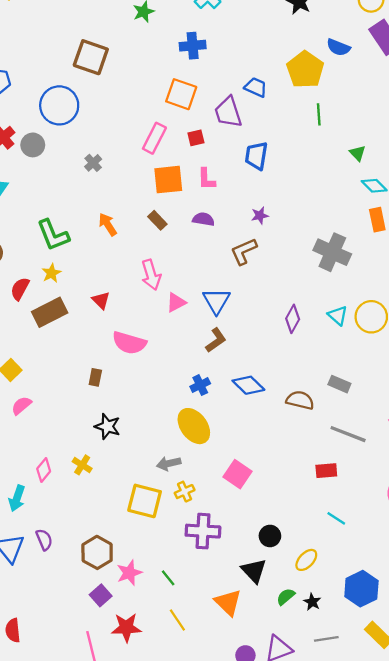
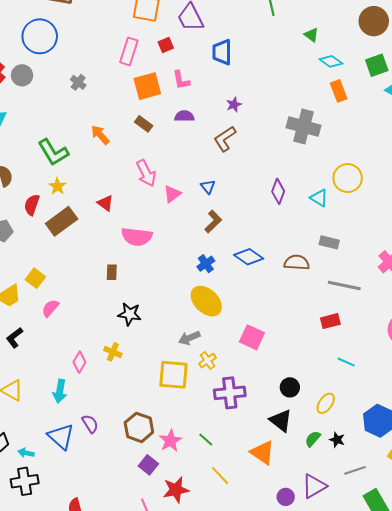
blue triangle: (217, 301) -> (208, 187), size x0.6
cyan triangle: (338, 315) -> (319, 198), moved

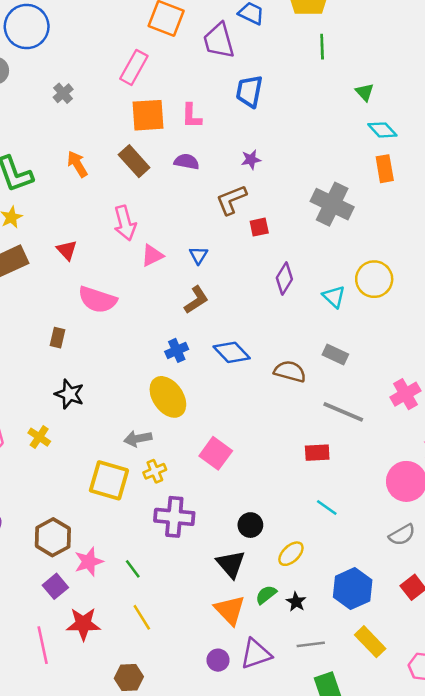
red square: (166, 45) -> (259, 227), moved
brown rectangle: (144, 124) -> (134, 161), size x1.4
orange triangle: (262, 453) -> (230, 610), moved

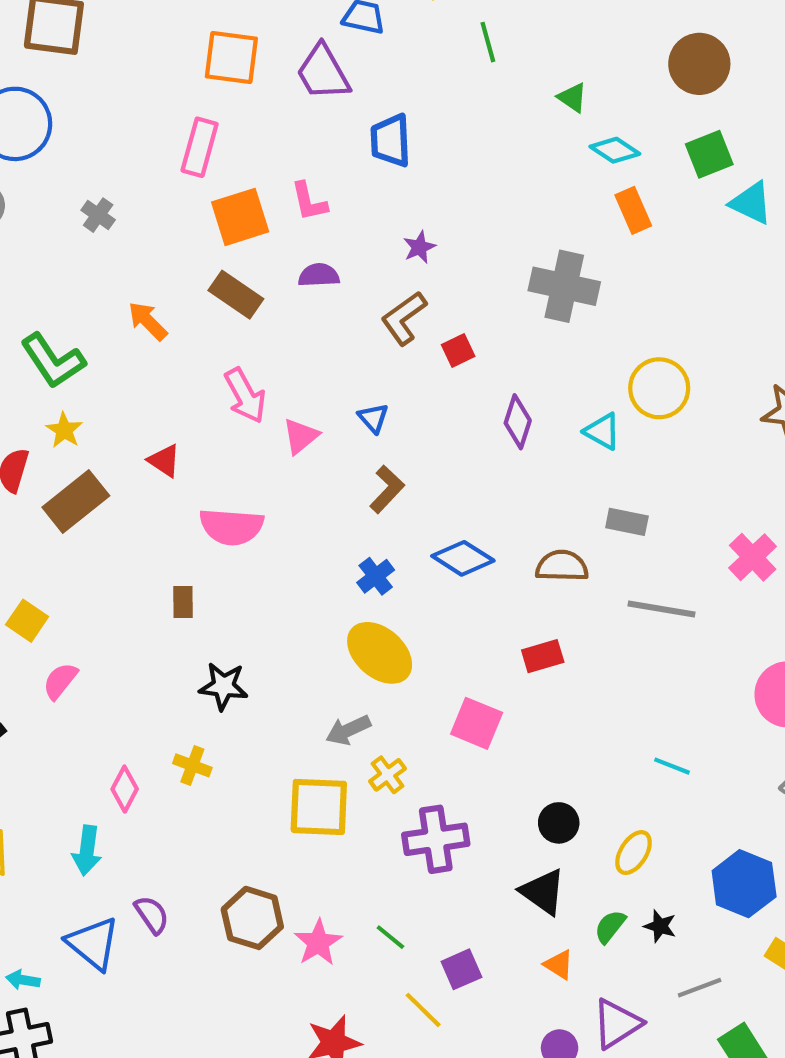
red rectangle: (317, 453) -> (543, 656), moved
purple square: (55, 586) -> (461, 969), moved, turned 30
orange triangle: (230, 610) -> (559, 965), size x0.6

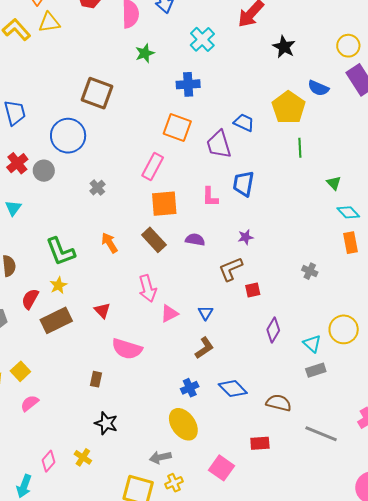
pink L-shape: (309, 201) -> (210, 197), moved
gray cross: (564, 286) -> (310, 271), size x0.5
gray rectangle: (627, 522) -> (316, 370), moved, turned -42

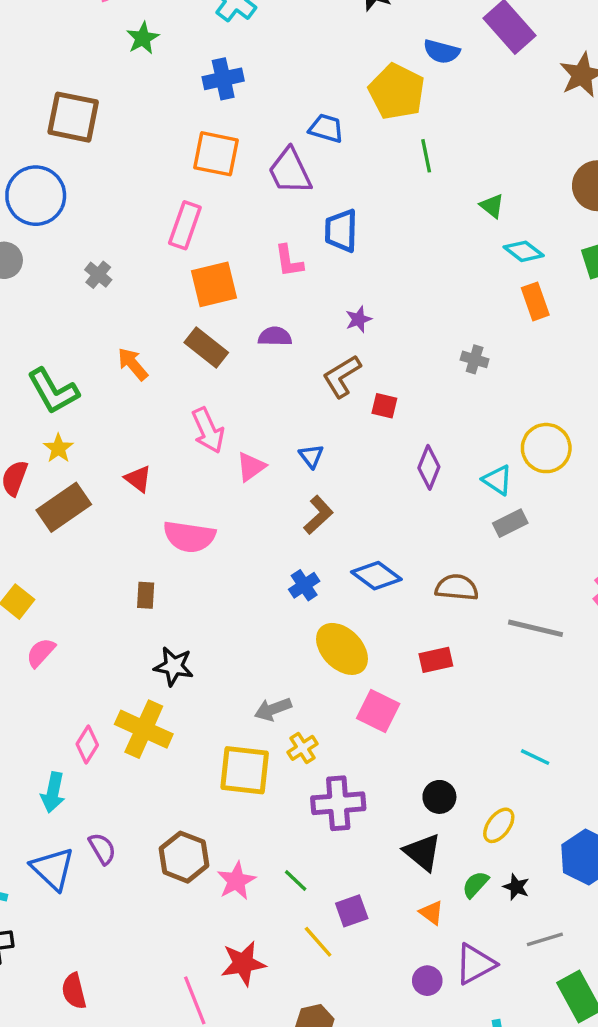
red square: (253, 290) -> (384, 406), turned 35
yellow ellipse: (183, 424) -> (342, 649), moved
yellow cross: (83, 457) -> (144, 729), size x1.8

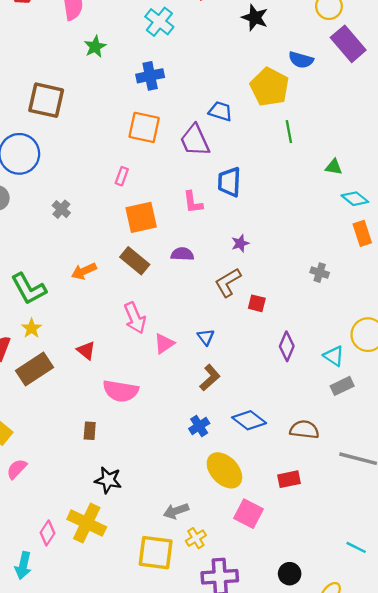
green triangle: (492, 206) -> (334, 167), turned -30
pink rectangle: (185, 225) -> (122, 176), size x0.6
orange arrow: (133, 364) -> (84, 271), turned -75

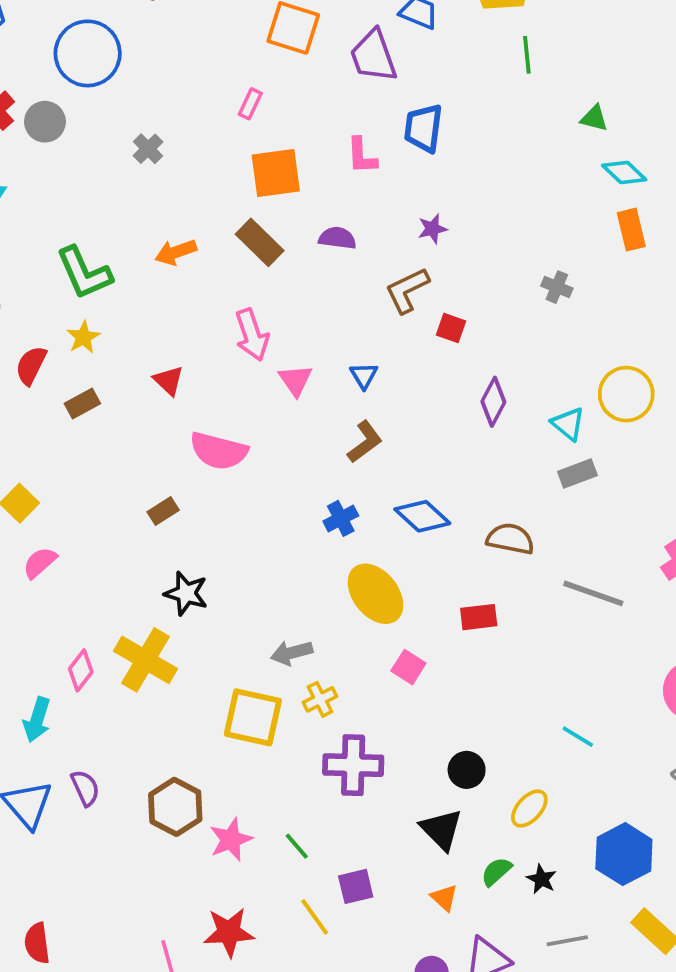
pink triangle: (164, 344) -> (295, 380), turned -35
brown rectangle: (35, 369) -> (82, 403), size x0.6
brown rectangle: (90, 431) -> (163, 511), turned 48
pink square: (248, 514) -> (408, 667), size x0.7

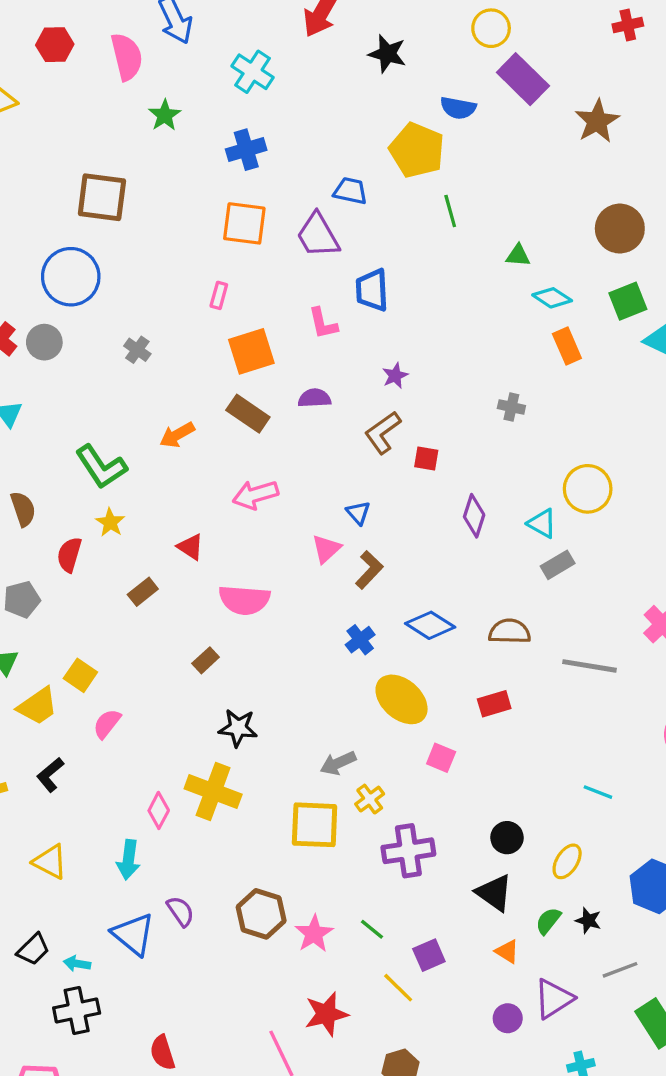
pink arrow: (252, 335) -> (255, 495), turned 102
pink triangle: (295, 380) -> (326, 549), moved, turned 32
brown rectangle: (82, 403) -> (143, 592), moved

